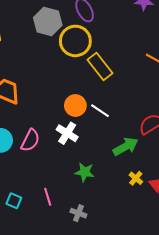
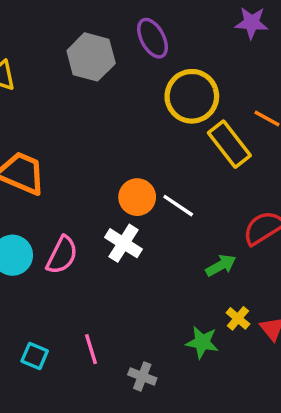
yellow circle: (75, 41) -> (192, 96), moved
yellow rectangle: (100, 67) -> (229, 144), moved
green arrow: (126, 147) -> (221, 265), size x0.7
green star: (85, 172) -> (202, 342), moved

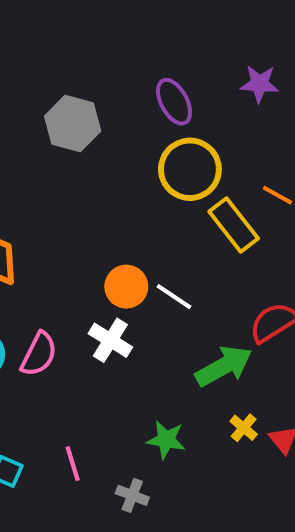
purple ellipse: (153, 38) -> (174, 102), moved
green arrow: (221, 265) -> (224, 366), size x1.6
green star: (202, 342) -> (166, 440), moved

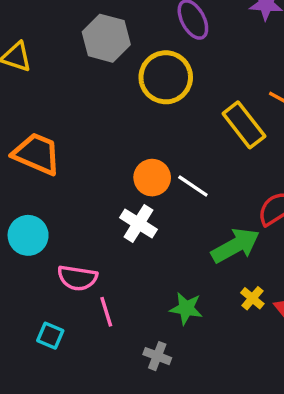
yellow circle: (190, 169) -> (166, 77), moved
pink semicircle: (39, 354) -> (77, 278), moved, turned 72
pink line: (73, 464) -> (106, 312), moved

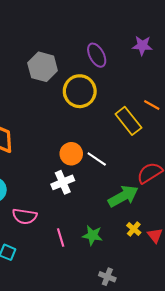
white cross: (139, 223) -> (63, 182), turned 35
pink line: (106, 312) -> (61, 238), moved
gray cross: (157, 356) -> (107, 277), moved

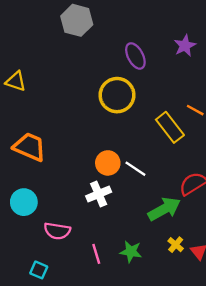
purple star: (142, 46) -> (185, 46), turned -30
gray hexagon: (43, 67) -> (77, 20), moved

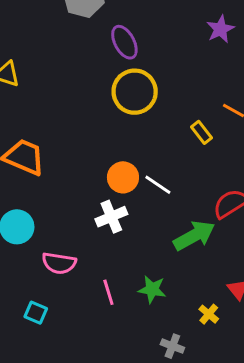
purple ellipse: (135, 56) -> (124, 42), moved
yellow rectangle: (170, 127) -> (201, 132), size x0.6
yellow cross: (176, 245) -> (209, 314), moved

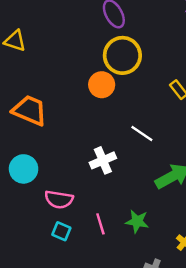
orange circle: (123, 177) -> (102, 85), moved
cyan square: (36, 313) -> (61, 231), moved

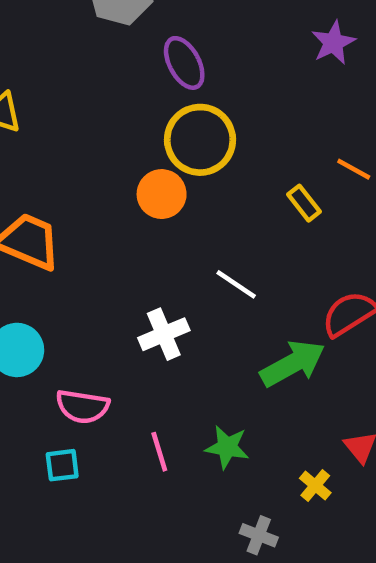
cyan square: (61, 231) -> (62, 465), moved, turned -30

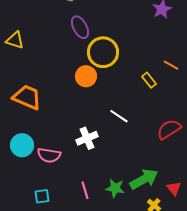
purple ellipse: (184, 63) -> (80, 27), moved
green arrow: (293, 364) -> (144, 179), moved
pink semicircle: (82, 406) -> (49, 155), moved

